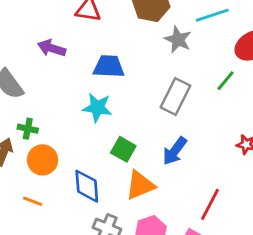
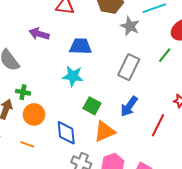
red line: (210, 204) -> (158, 125), moved

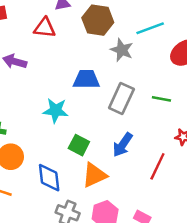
blue trapezoid: (80, 46) -> (86, 79), moved
green line: (165, 55) -> (161, 99), moved, turned 63

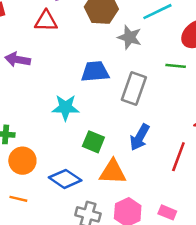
green line: (161, 99) -> (176, 66), moved
orange triangle: (94, 175) -> (113, 172), turned 32
blue diamond: (49, 178) -> (65, 179), turned -44

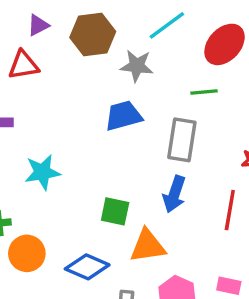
blue trapezoid: (95, 72) -> (123, 116), moved
gray rectangle: (134, 88) -> (182, 140), moved
cyan star: (65, 107) -> (42, 172), moved

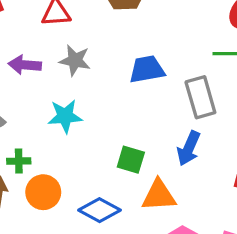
gray star: (137, 66) -> (75, 60), moved
gray rectangle: (182, 140) -> (200, 97), turned -30

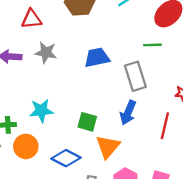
cyan star: (65, 116) -> (41, 111), moved
orange triangle: (159, 195) -> (108, 147), turned -45

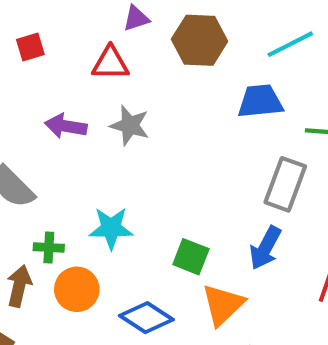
blue trapezoid: (97, 58) -> (260, 101), moved
gray rectangle: (135, 76) -> (285, 184), turned 32

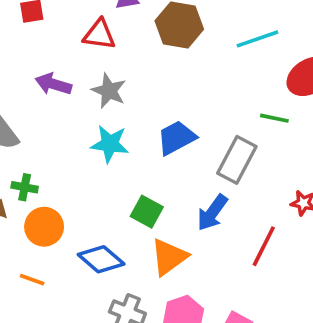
blue trapezoid: (260, 101) -> (176, 138), moved, turned -30
cyan star: (111, 228) -> (110, 144), moved

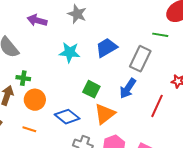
gray star: (109, 91) -> (77, 14), moved

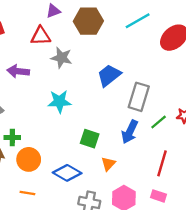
green line: (160, 35) -> (159, 122), moved, turned -42
blue trapezoid: (106, 48) -> (109, 75), moved
red line: (157, 106) -> (162, 163), moved
orange triangle: (105, 114) -> (108, 164), size x0.6

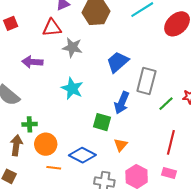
cyan star: (59, 101) -> (72, 88), turned 30
blue arrow: (130, 132) -> (122, 103), moved
orange line: (27, 193) -> (54, 168), moved

